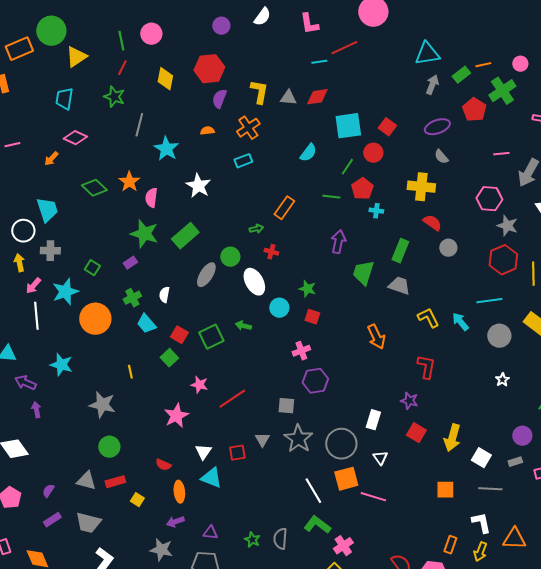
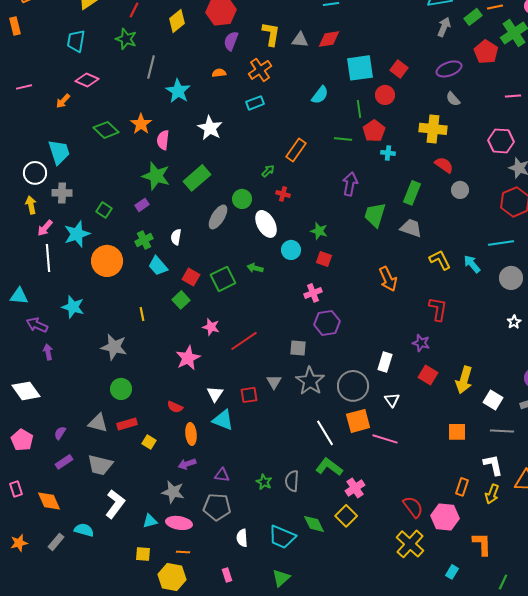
yellow diamond: (165, 79) -> (177, 21), turned 40
green line: (347, 167) -> (359, 109), turned -42
green arrow: (256, 229) -> (268, 171), turned -32

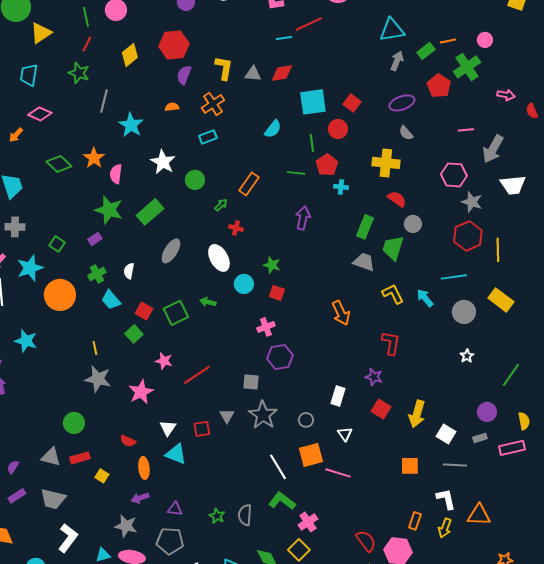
green circle: (242, 199) -> (195, 180), moved
green trapezoid: (375, 215) -> (393, 248), moved
gray star: (114, 347) -> (98, 379), moved
gray circle: (353, 386) -> (306, 420), size x0.5

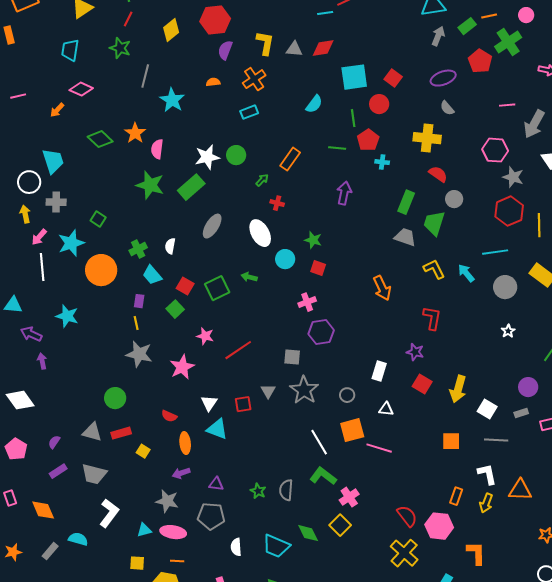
white star: (163, 162) -> (207, 157), moved, turned 30
purple rectangle: (95, 239) -> (139, 301), moved, turned -48
white triangle: (345, 434) -> (386, 409), turned -49

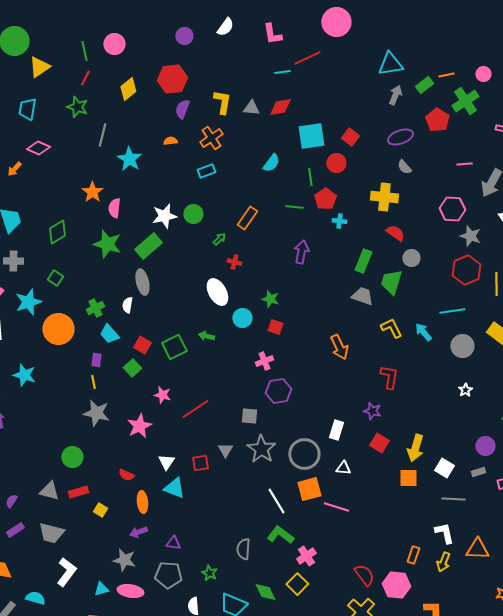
green diamond: (100, 139) -> (57, 232), moved, turned -75
gray ellipse: (212, 226) -> (142, 282), moved, turned -45
gray circle: (347, 395) -> (304, 454), size x2.0
orange square: (451, 441) -> (408, 478), moved
green star: (258, 491) -> (209, 573), moved

